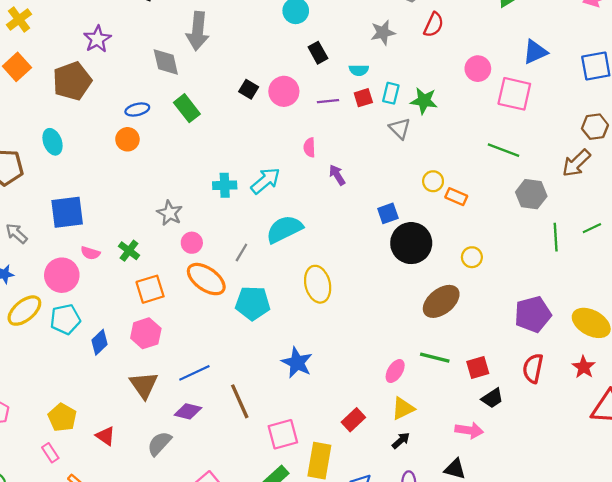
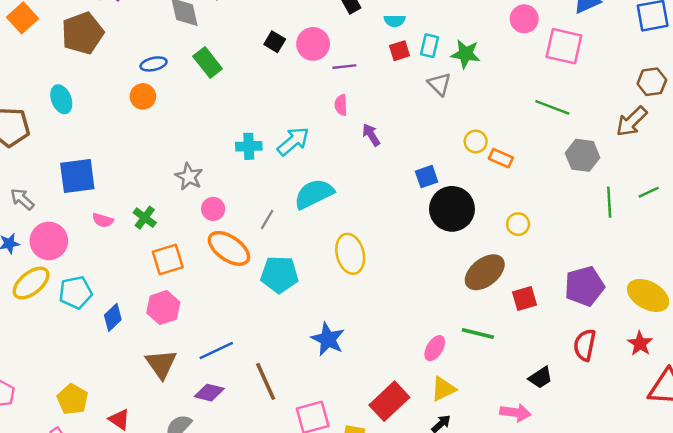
purple line: (328, 101) -> (344, 67), moved
pink circle: (62, 275) -> (49, 241), moved
red square: (478, 367) -> (524, 298), moved
red rectangle: (353, 420) -> (389, 401), size x1.5

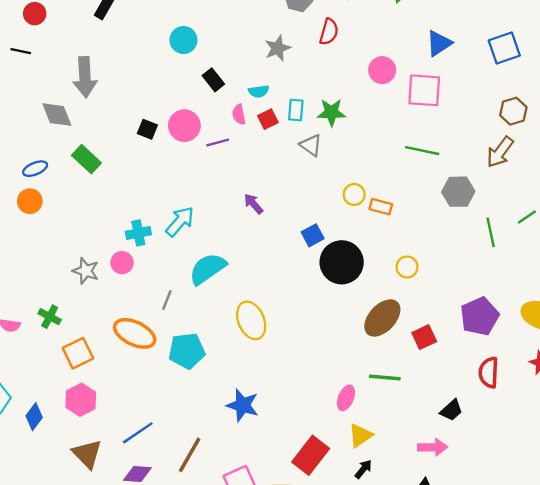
pink semicircle: (341, 105) -> (239, 114), moved
pink circle: (213, 209) -> (122, 263), moved
brown line: (266, 381) -> (190, 455), turned 63

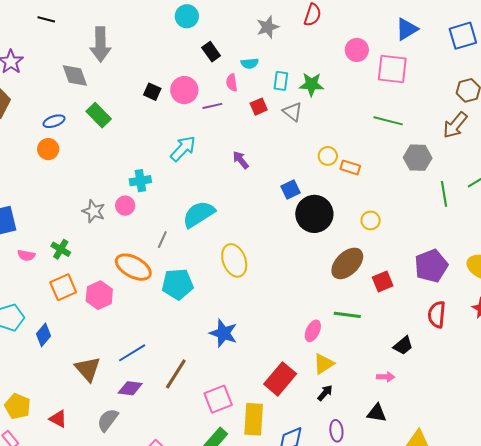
red square: (268, 119) -> (259, 107), moved
cyan arrow: (180, 222) -> (183, 149), moved
orange square: (78, 353) -> (63, 287), moved
pink hexagon: (81, 400) -> (99, 295), moved
pink arrow: (433, 447) -> (386, 377), size x0.7

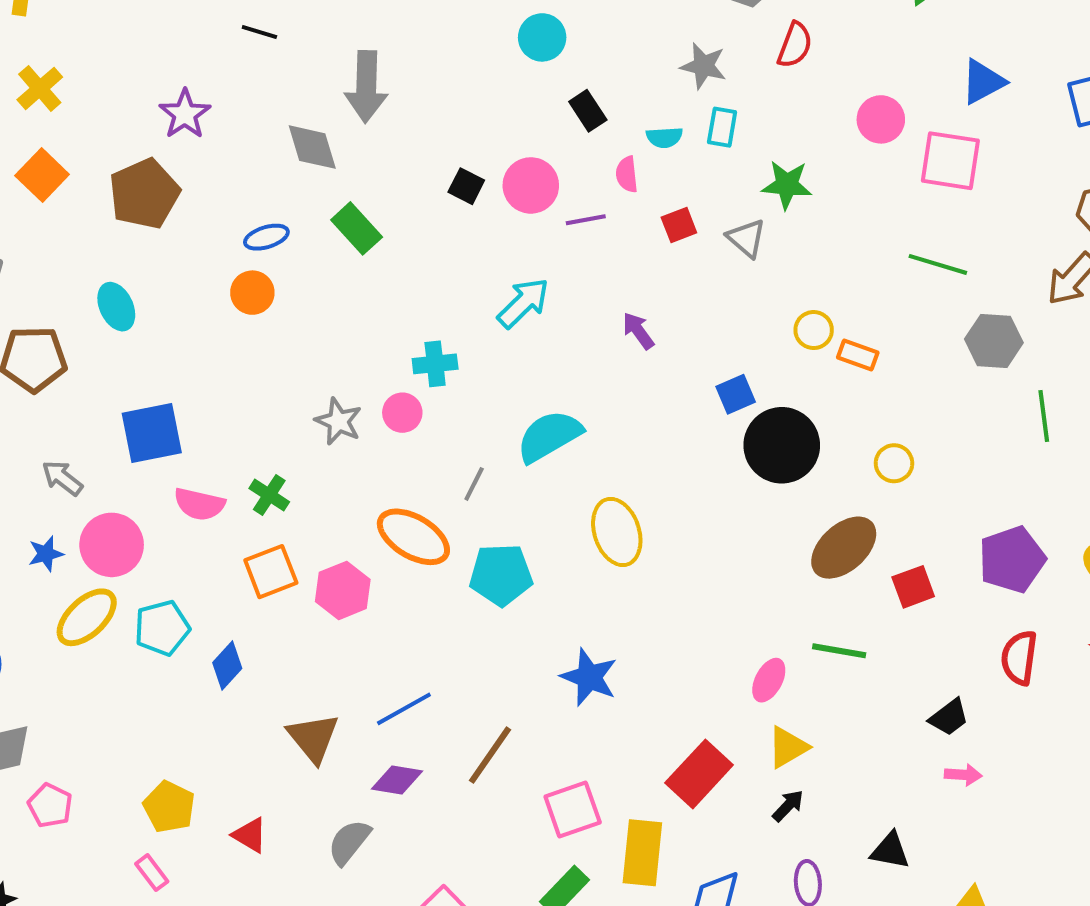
gray star: (268, 27) -> (704, 66), turned 30
cyan rectangle: (281, 81) -> (722, 127), moved
pink semicircle: (26, 255) -> (199, 504), size x1.4
pink arrow: (386, 377) -> (963, 775), moved

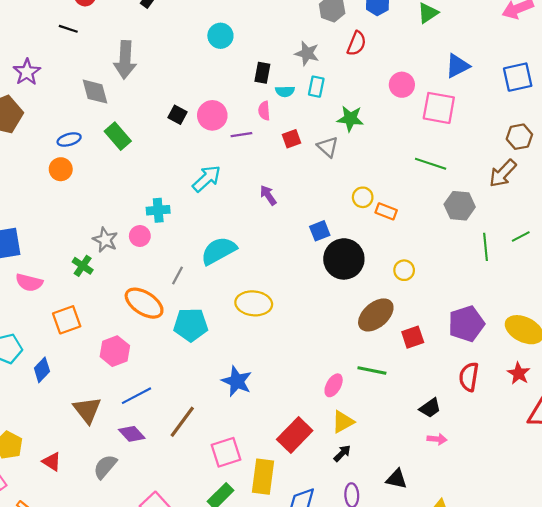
black rectangle: (588, 111) -> (262, 73), moved, turned 42
green cross: (269, 495) -> (83, 266), moved
yellow ellipse: (617, 532) -> (254, 303), turned -68
pink hexagon: (343, 590) -> (115, 351), moved
purple diamond: (397, 780) -> (132, 434), turned 36

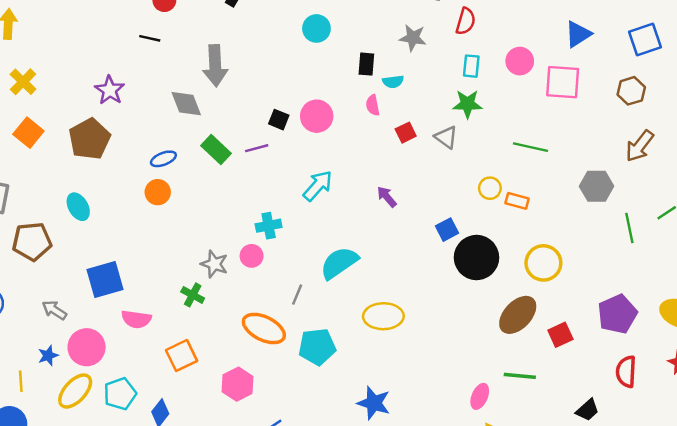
cyan rectangle: (316, 87) -> (471, 66), moved
purple line: (241, 135) -> (257, 148), moved
brown hexagon: (519, 137) -> (631, 91), moved
green line: (431, 164) -> (530, 147), moved
yellow circle: (404, 270) -> (543, 263), size x1.6

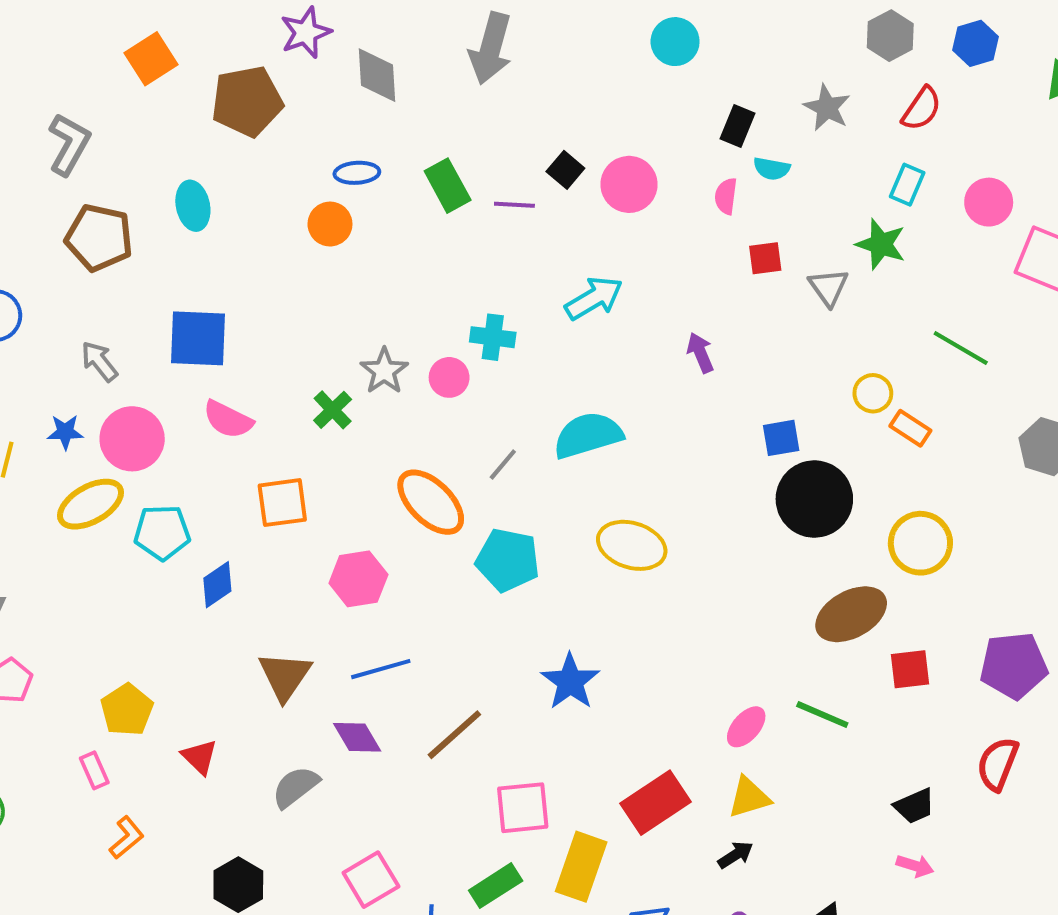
gray diamond: (186, 104) -> (377, 75), moved

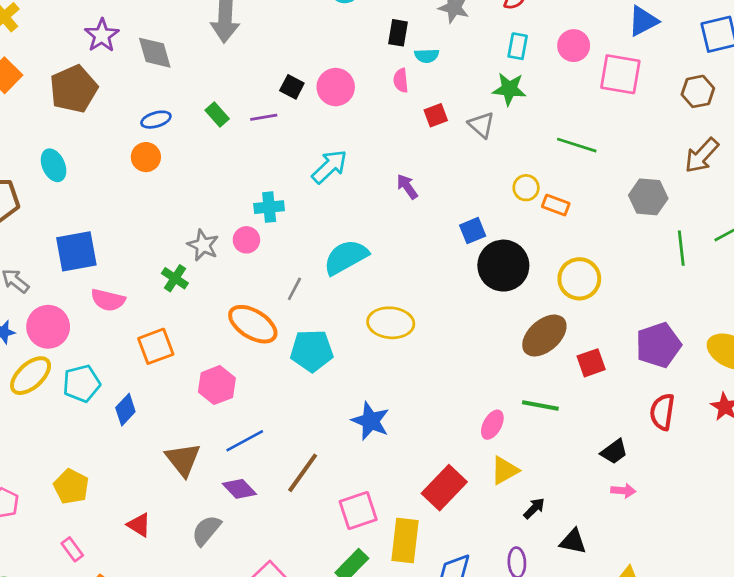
green rectangle: (448, 186) -> (217, 115), size x0.7
yellow pentagon: (127, 710) -> (71, 487), moved
black arrow: (735, 855) -> (534, 508), moved

